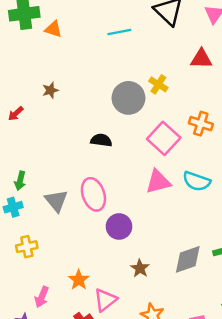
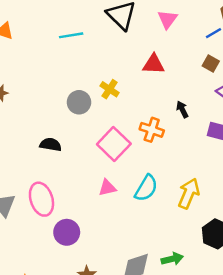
gray circle: (128, 98) -> (79, 102), size x0.7
cyan semicircle: (197, 181) -> (146, 188), turned -80
pink triangle: (158, 182) -> (107, 188), size x0.7

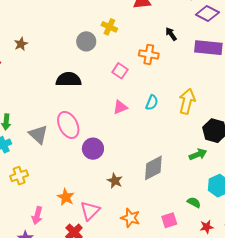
pink square: (114, 144) -> (120, 71), size x0.6
black semicircle: (51, 145) -> (69, 79), size x1.4
cyan semicircle: (146, 188) -> (152, 103), size x0.7
green arrow: (172, 259) -> (198, 154), moved

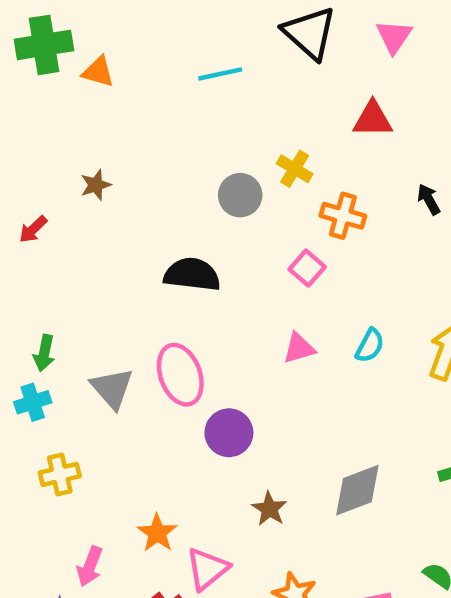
orange cross: (149, 54) -> (343, 216), moved

